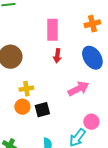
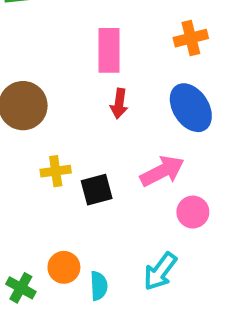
orange circle: (22, 107) -> (64, 267), moved
black square: (42, 110) -> (97, 190), moved
pink circle: (91, 122) -> (193, 212), moved

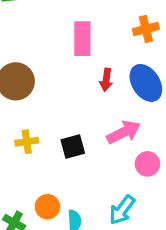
red arrow: (119, 104) -> (106, 80), moved
yellow cross: (56, 171) -> (27, 142), moved

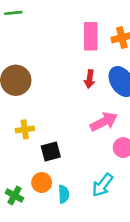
pink rectangle: (82, 39) -> (91, 36), moved
black square: (73, 146) -> (51, 151), moved

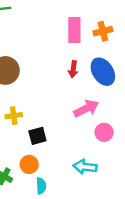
cyan arrow: (102, 185) -> (85, 167), turned 60
cyan semicircle: (64, 194) -> (41, 186), moved

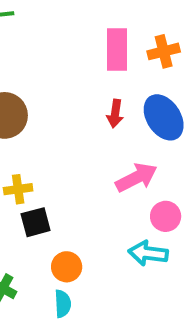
black square: (37, 136) -> (36, 222), moved
orange circle: (29, 164) -> (67, 267), moved
cyan arrow: (85, 167) -> (148, 253), moved

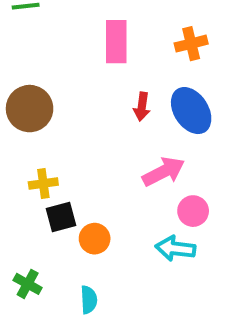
pink rectangle: (117, 49) -> (116, 42), moved
orange circle: (67, 267) -> (95, 239), moved

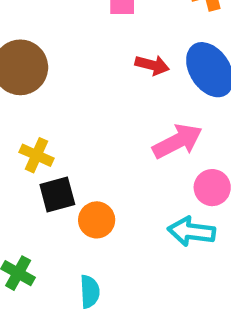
red arrow: (142, 107) -> (152, 65), turned -84
yellow cross: (43, 183) -> (37, 155), turned 32

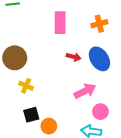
yellow cross: (37, 155) -> (26, 86), moved

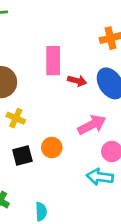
pink rectangle: (60, 23) -> (53, 61), moved
orange circle: (49, 126) -> (52, 147), moved

